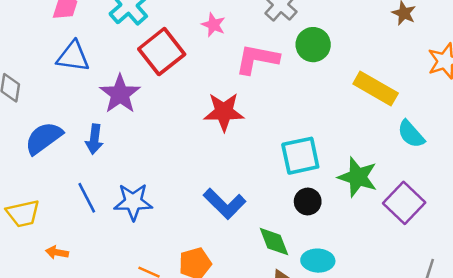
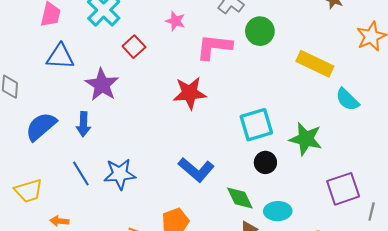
red square: (162, 52) -> (134, 47), size x0.6
purple square: (404, 203) -> (343, 189), moved, turned 32

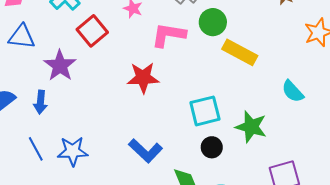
red square: (134, 47) -> (92, 31), size x1.4
yellow rectangle: (315, 64) -> (240, 52), moved

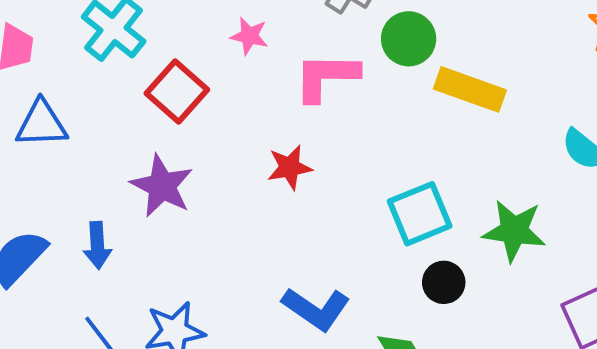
purple star: (60, 66) -> (162, 186), moved
red star: (143, 78) -> (290, 167), size x0.7

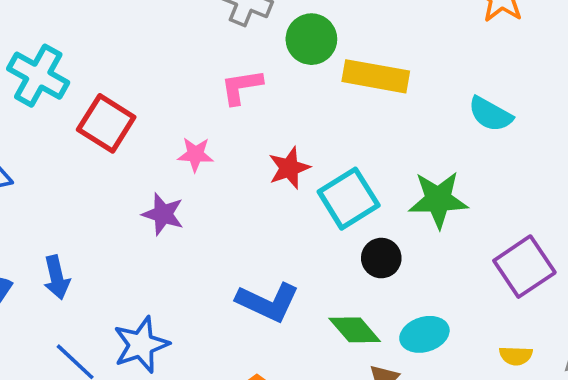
pink star: (249, 36) -> (195, 154), moved
pink L-shape: (326, 77) -> (241, 87), size x0.7
red star: (290, 167) -> (289, 168), moved
purple star: (162, 186) -> (163, 214), moved, size x0.7

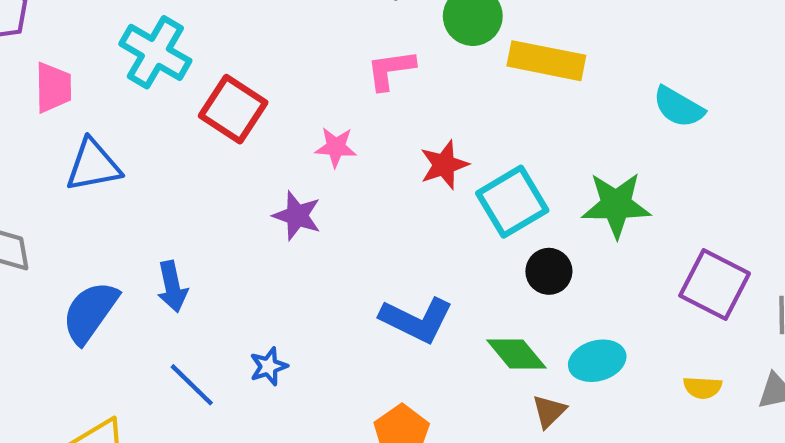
purple square: (524, 267) -> (715, 284), turned -30
blue star: (141, 345) -> (269, 366), size x0.6

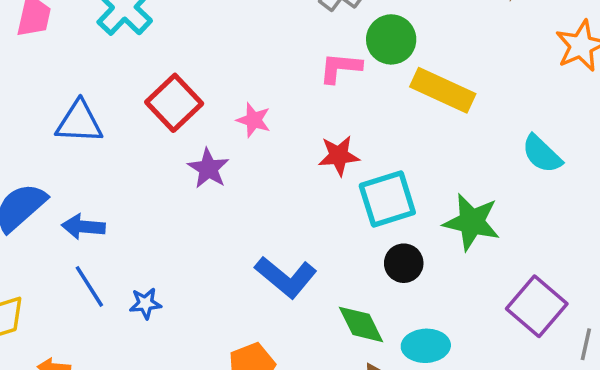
pink L-shape: (391, 70) -> (340, 68), moved
red square: (233, 109) -> (174, 103), moved
blue triangle: (93, 165) -> (79, 122), moved
blue arrow: (172, 287) -> (83, 227), moved, turned 93
blue star: (269, 366) -> (145, 303), moved

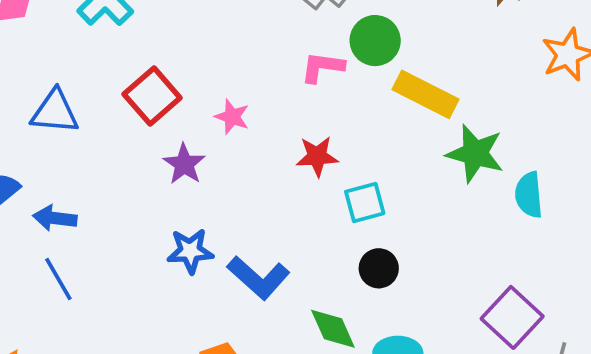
cyan semicircle: (542, 154) -> (529, 195), moved, turned 39
cyan square: (387, 199) -> (365, 202), size x0.7
green star: (472, 222) -> (475, 153), moved
blue star: (145, 303) -> (190, 251), moved, size x1.4

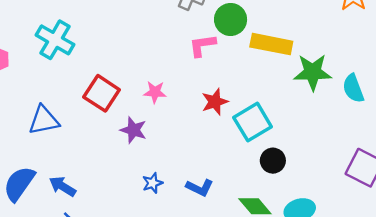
cyan square: (365, 202) -> (253, 122), size x1.4
blue arrow: (55, 218) -> (62, 186), turned 40
blue star: (190, 251) -> (152, 183), size x0.7
blue L-shape: (258, 278) -> (200, 188), size x0.7

